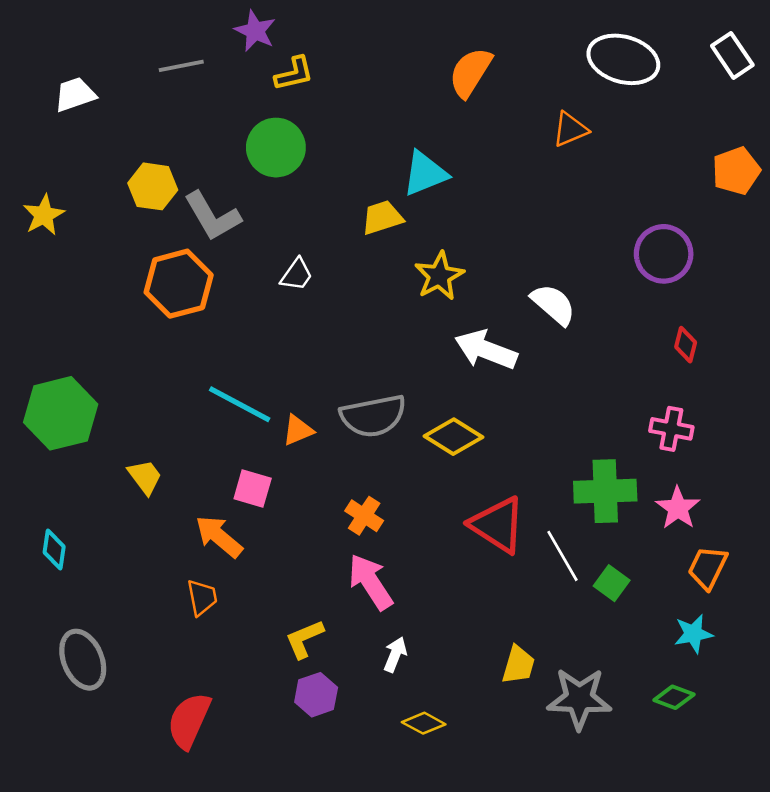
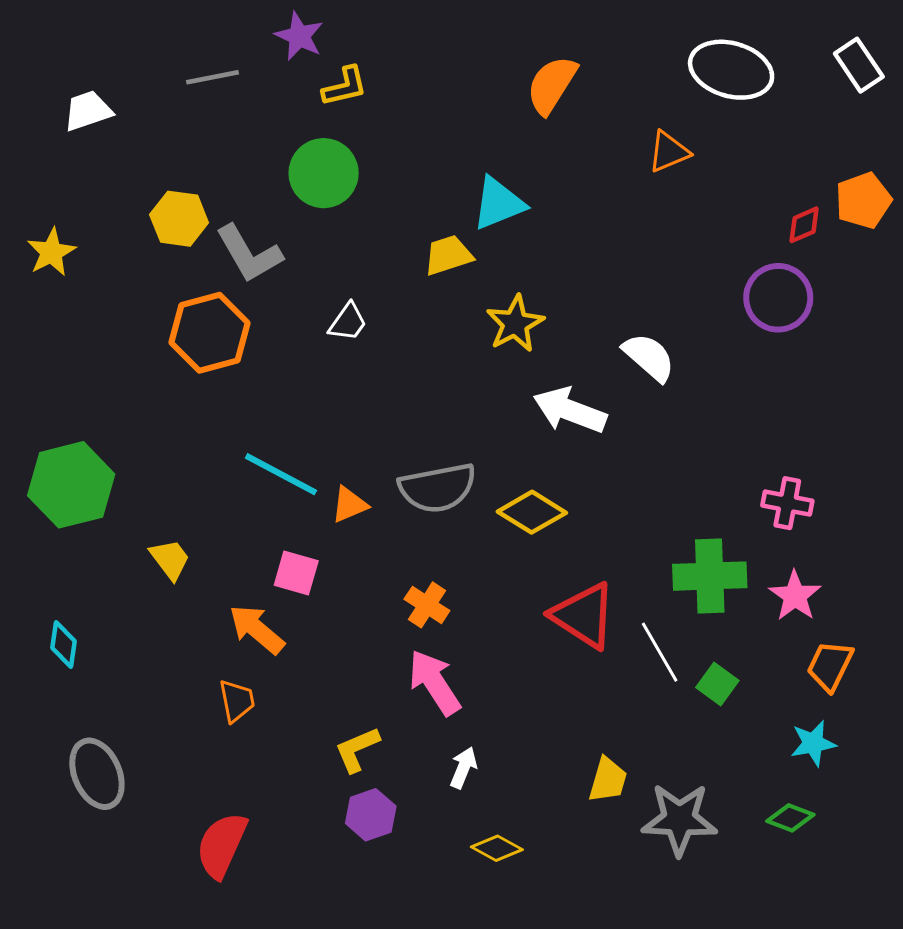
red diamond: (686, 345) -> (804, 225), moved, turned 52

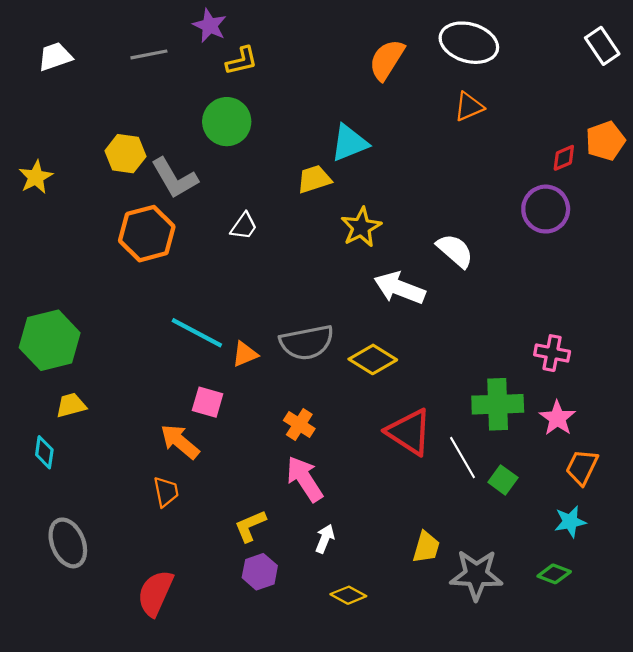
white ellipse: (731, 70) -> (469, 43), moved
white trapezoid: (88, 111) -> (55, 57), moved
yellow trapezoid: (170, 559) -> (71, 405), moved, turned -68

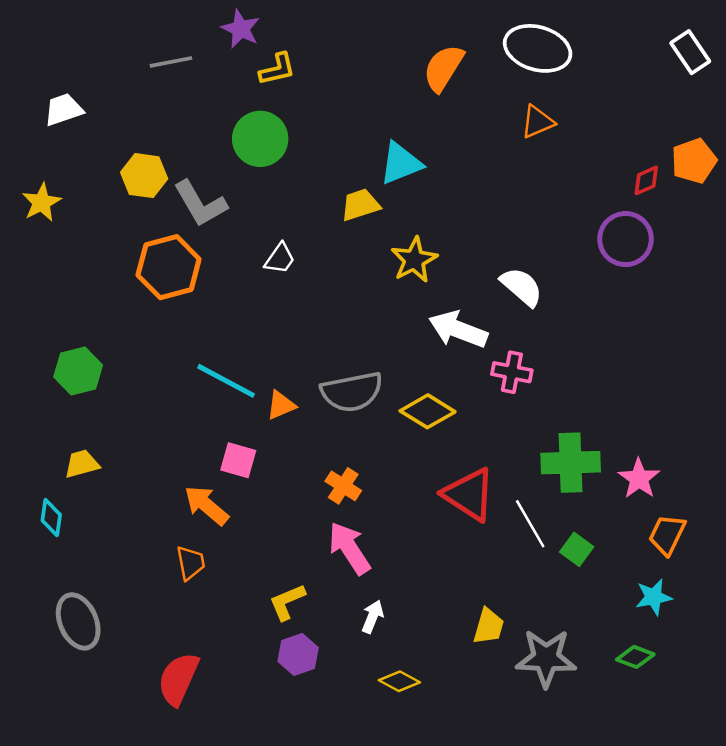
white trapezoid: (55, 57) -> (63, 110), moved
green hexagon: (50, 340) -> (78, 371), moved, size x0.7
pink cross: (552, 353) -> (512, 372), moved

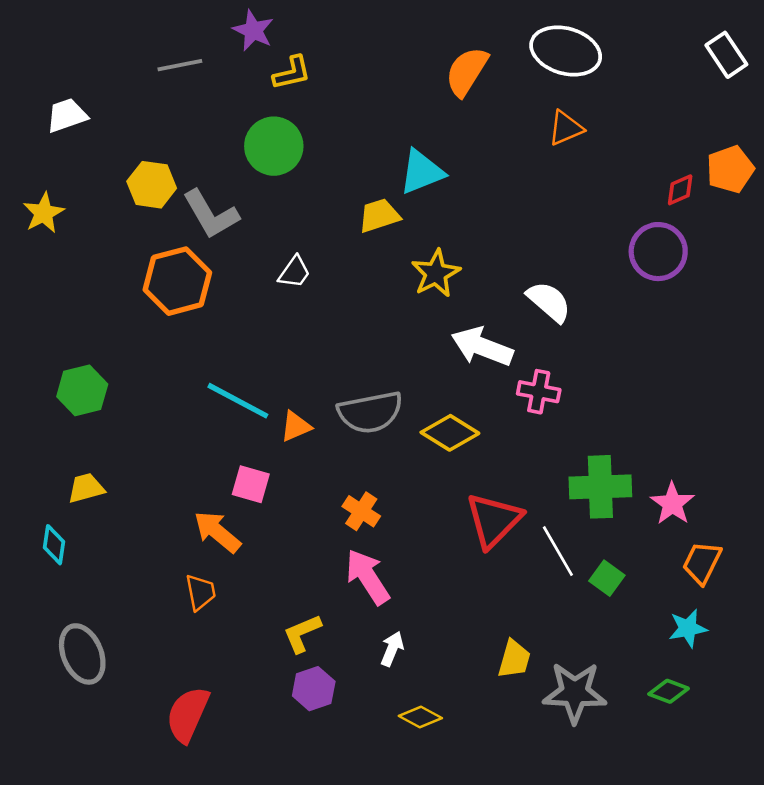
red triangle: (469, 494) -> (494, 520), turned 42

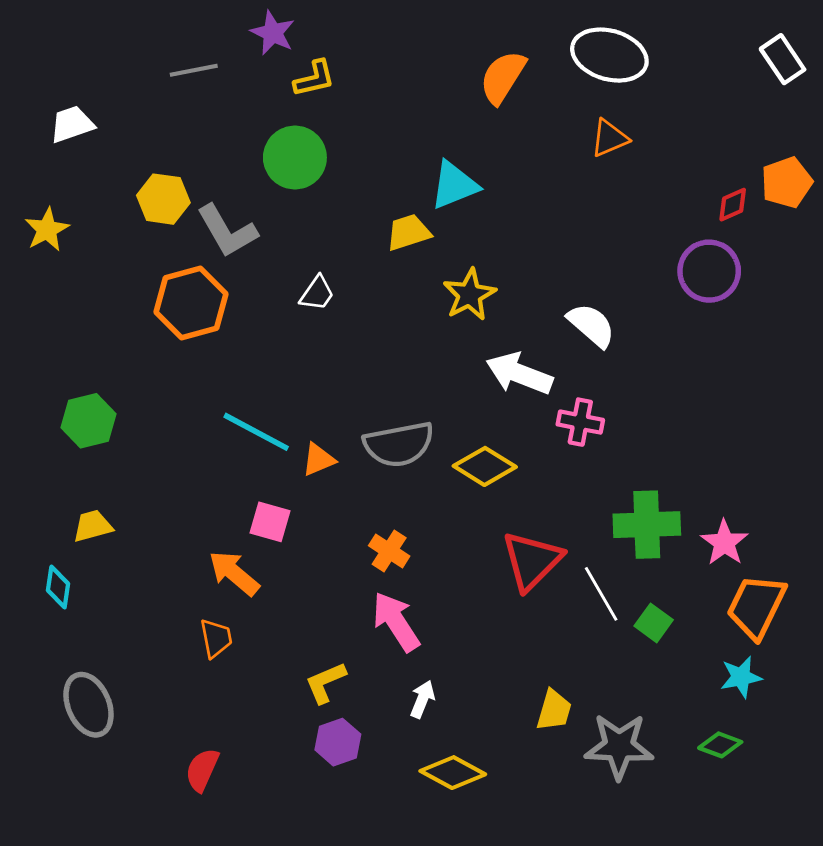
orange trapezoid: (702, 563) -> (756, 606), size x1.4
red semicircle: (188, 714) -> (202, 770), size x0.7
yellow diamond: (420, 717) -> (453, 773), size x1.4

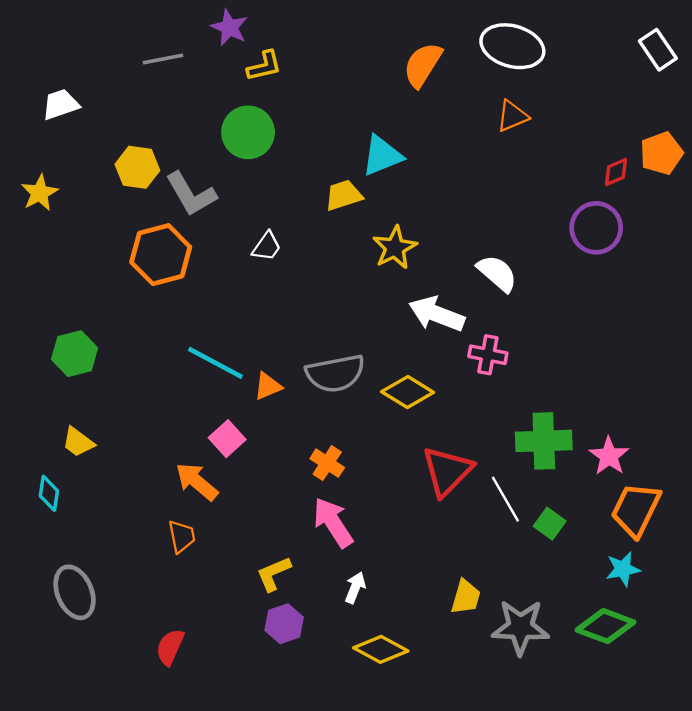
pink square: (270, 522) -> (227, 439), turned 32
yellow trapezoid: (93, 526) -> (78, 442), turned -128
green diamond: (720, 745) -> (605, 626), size x1.6

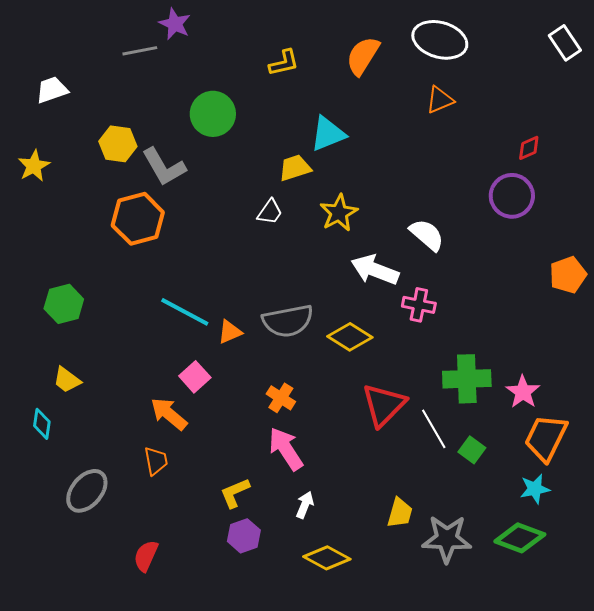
purple star: (229, 28) -> (175, 24), moved
yellow L-shape: (264, 66) -> (284, 63), moved
orange pentagon: (661, 153) -> (568, 275), moved
white trapezoid: (267, 246) -> (270, 212), moved
gray ellipse: (75, 592) -> (87, 491), moved, turned 63

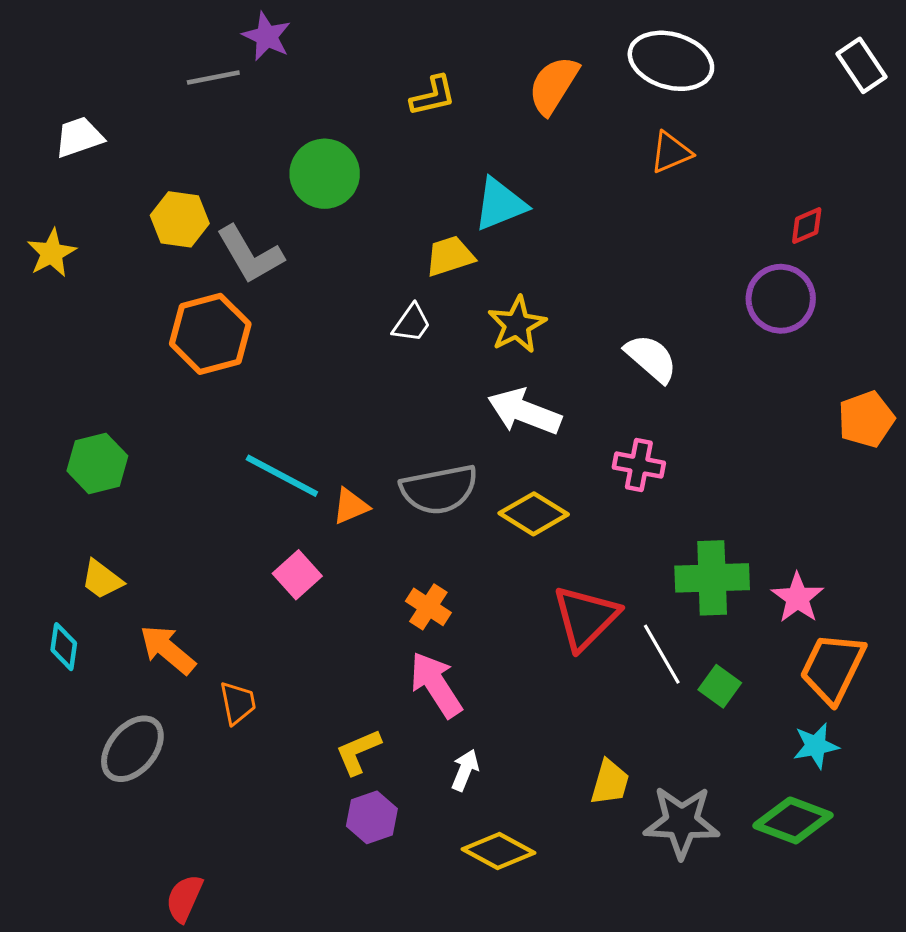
white arrow: (375, 270) -> (524, 412), moved
orange arrow: (169, 414) -> (168, 650), moved
red semicircle: (146, 556) -> (184, 898), moved

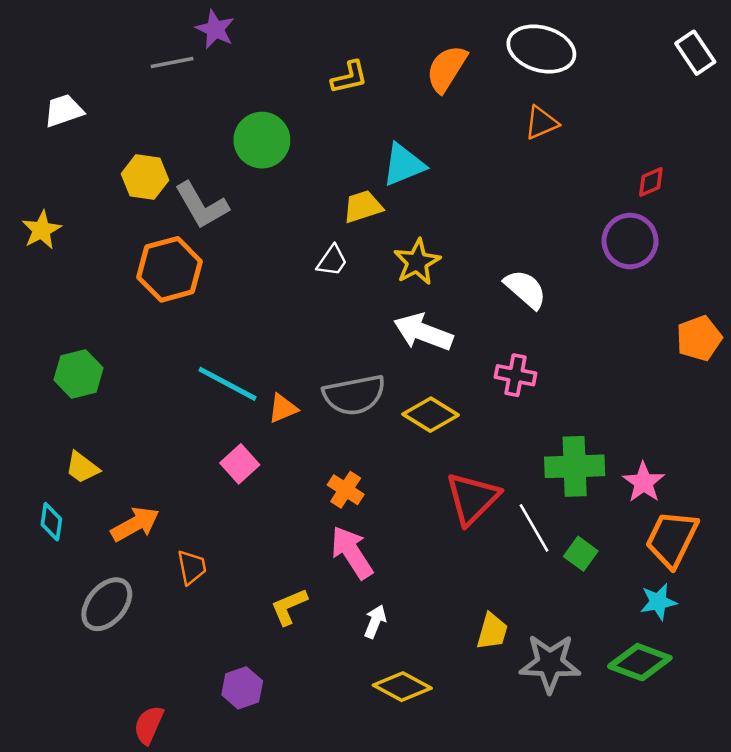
yellow star: (52, 253) -> (42, 230), moved
orange arrow: (168, 650) -> (135, 524), turned 111
purple hexagon: (372, 817) -> (242, 688), moved

